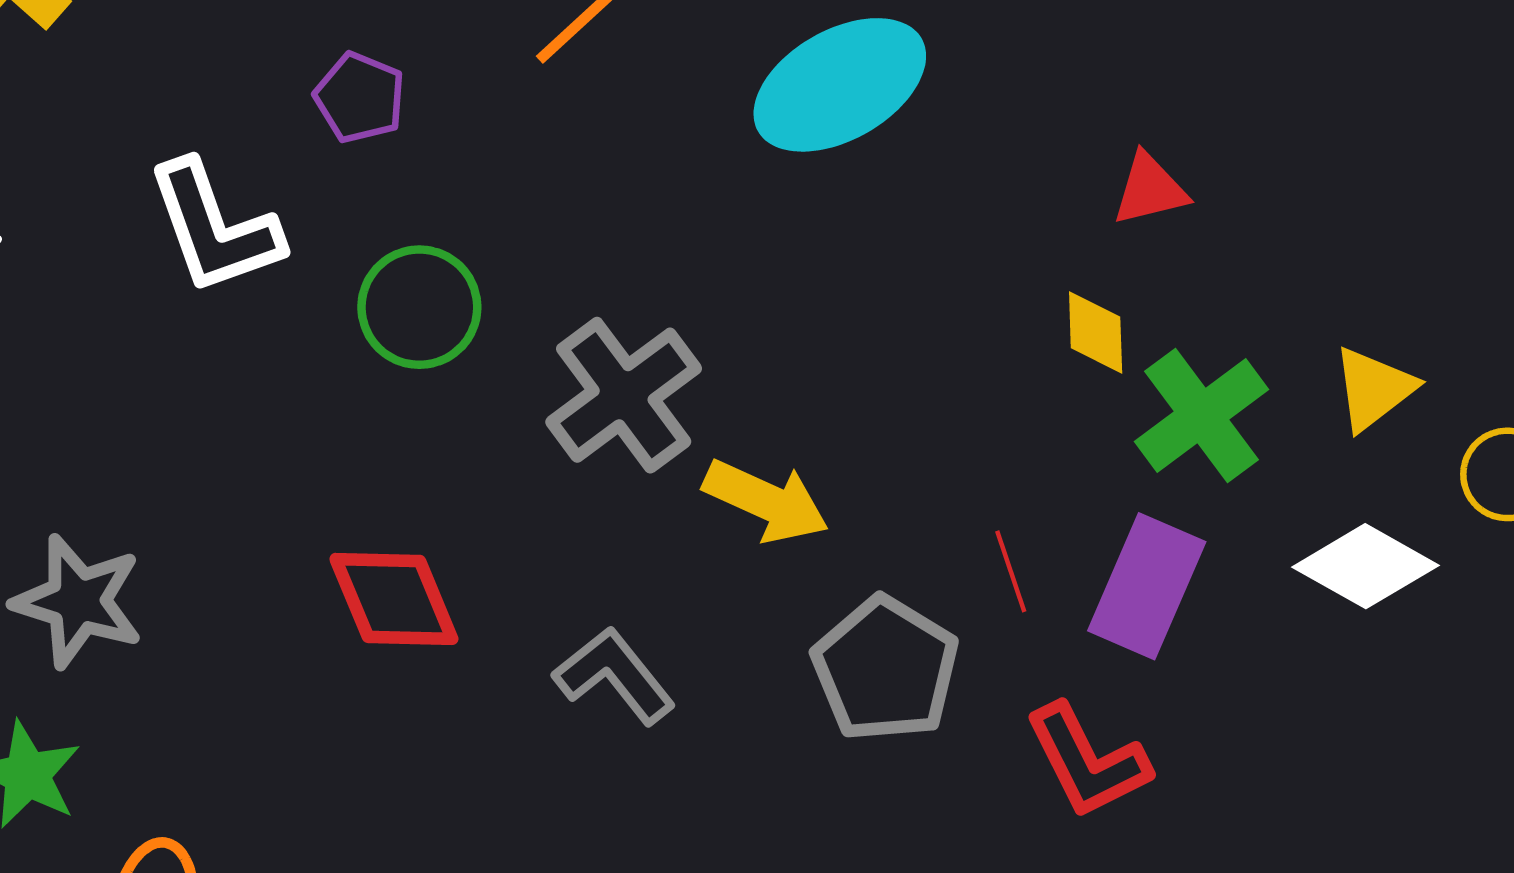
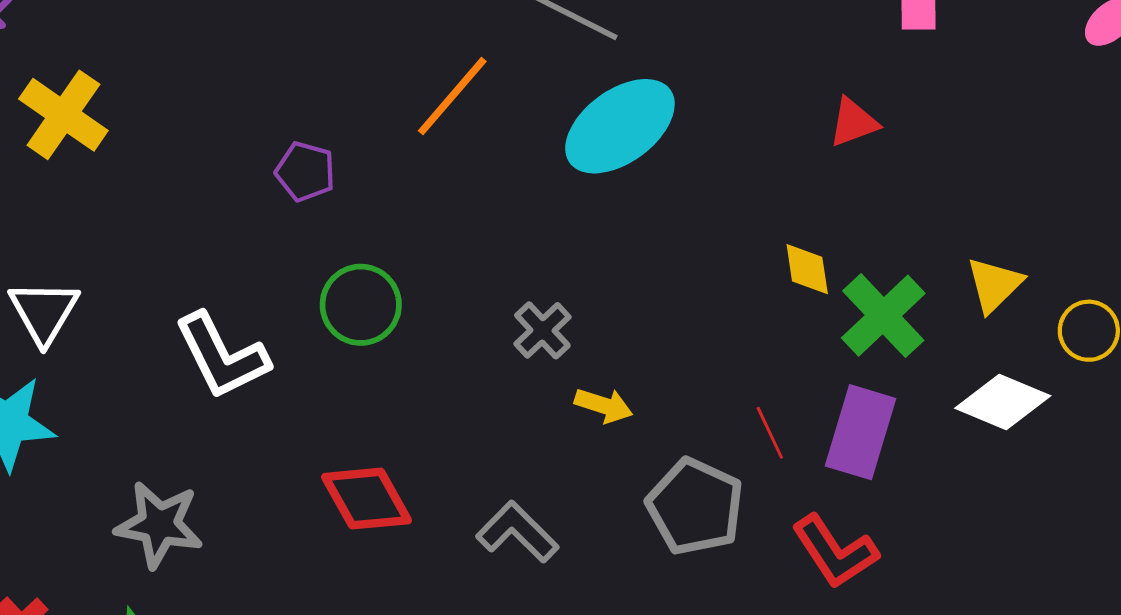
red triangle: (1150, 189) -> (853, 122), moved
white L-shape: (214, 228) -> (222, 356), moved
gray cross: (624, 395) -> (542, 330), moved, size x0.6
yellow arrow: (766, 501) -> (604, 405), size x0.7

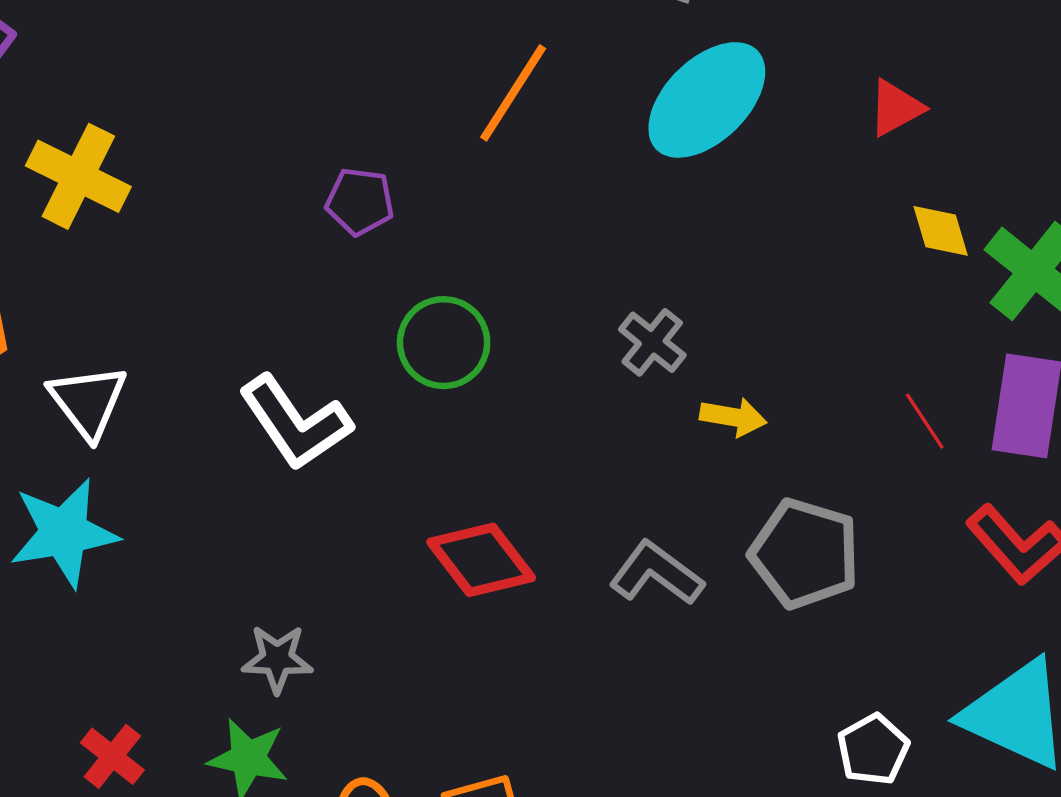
red triangle: (853, 122) -> (896, 108), moved
gray pentagon: (695, 507) -> (805, 554), moved
gray star: (159, 524) -> (277, 659), moved, size x0.7

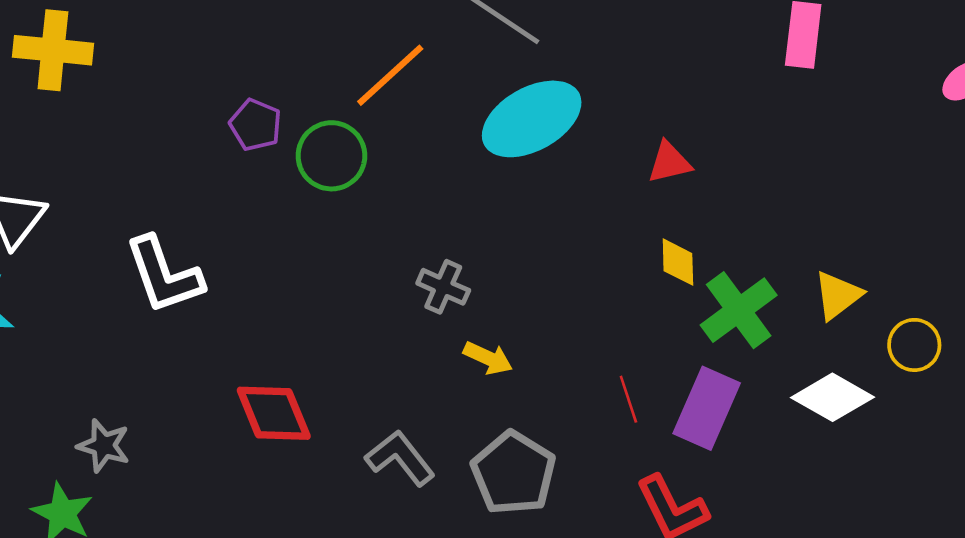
yellow cross: (78, 176) -> (53, 50), turned -36
gray cross: (652, 342) -> (443, 287), turned -30
green circle: (444, 343) -> (331, 156), moved

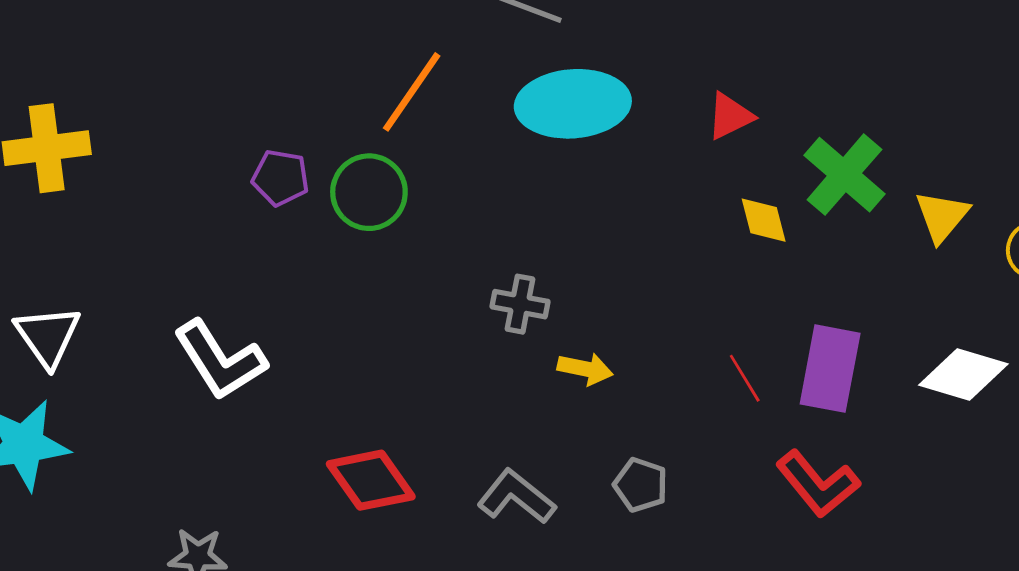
cyan ellipse: (532, 119) -> (573, 104), turned 38
green cross: (739, 310) -> (844, 175), moved
white diamond: (832, 397) -> (963, 374), moved
gray pentagon: (514, 473) -> (641, 485), size x0.6

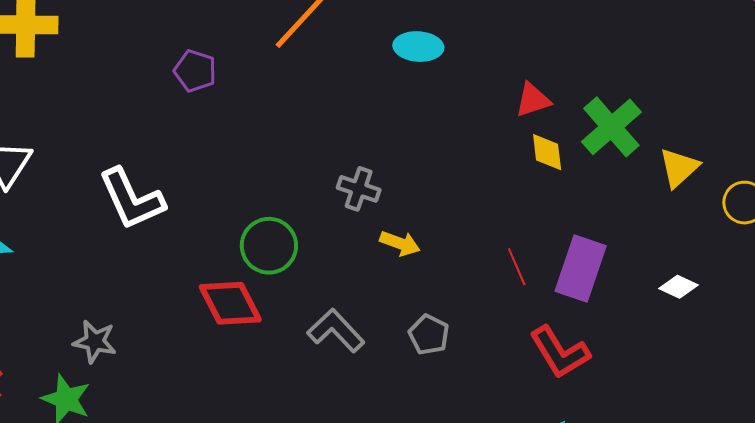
cyan ellipse: (573, 104) -> (418, 47), size x0.6
red triangle: (730, 116) -> (533, 100), moved
green circle: (369, 192) -> (269, 246), moved
white diamond: (963, 374) -> (678, 287), size x0.6

